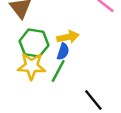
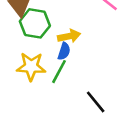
green hexagon: (34, 43) -> (35, 23), moved

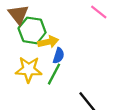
yellow arrow: (69, 36) -> (48, 42), moved

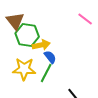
blue semicircle: (59, 56) -> (50, 57), turned -56

